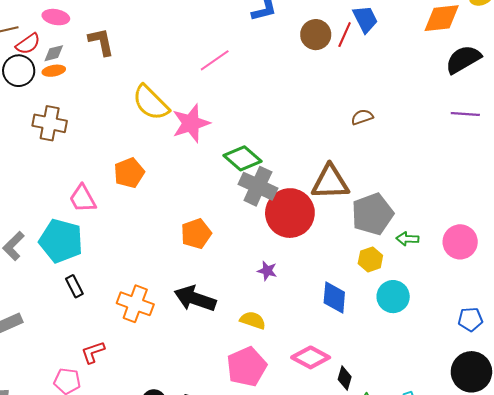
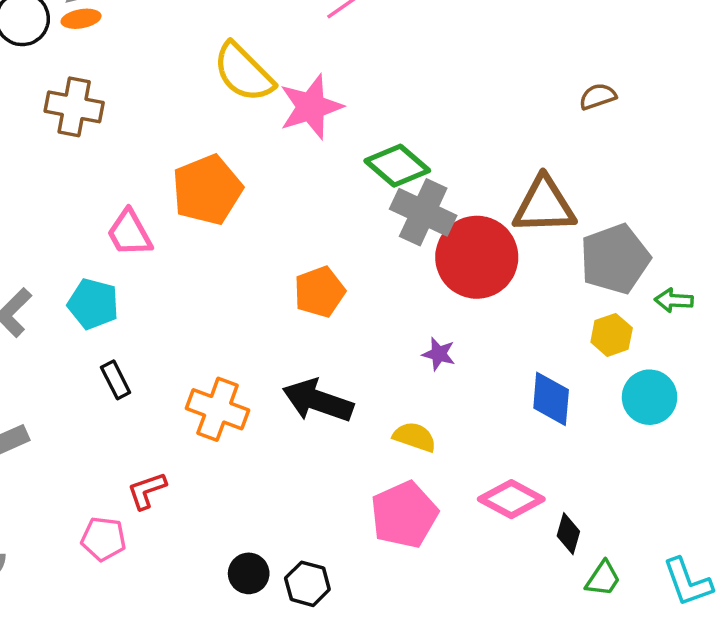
orange pentagon: (129, 173) -> (207, 190), size x1.4
cyan pentagon: (61, 241) -> (93, 304), size x0.7

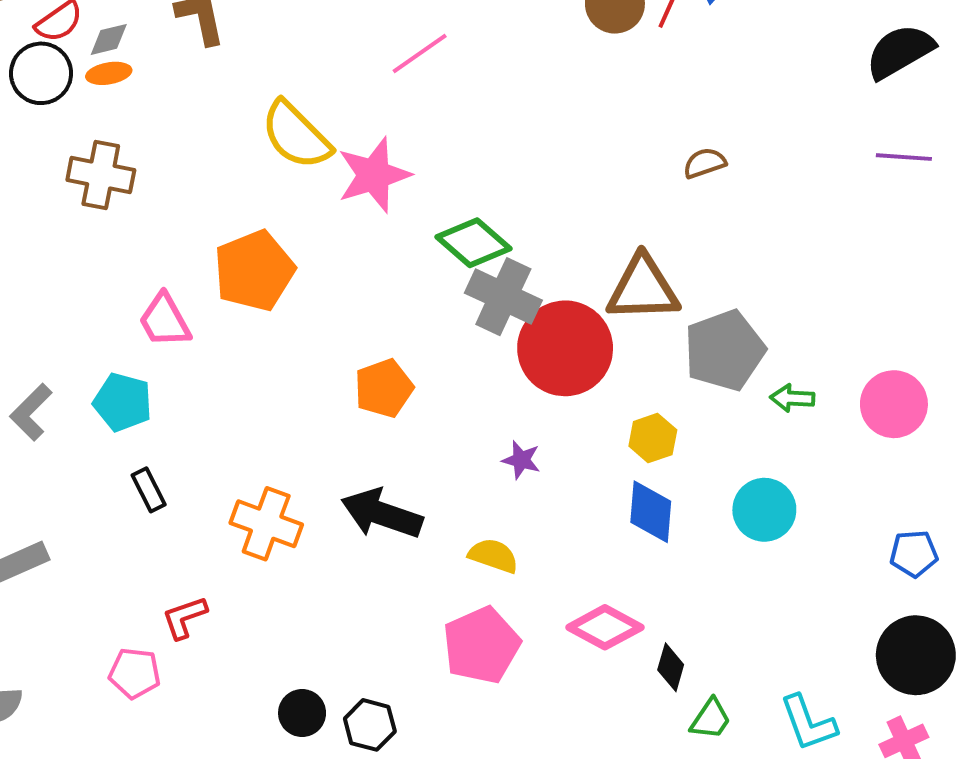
yellow hexagon: (612, 335) -> (653, 438), moved

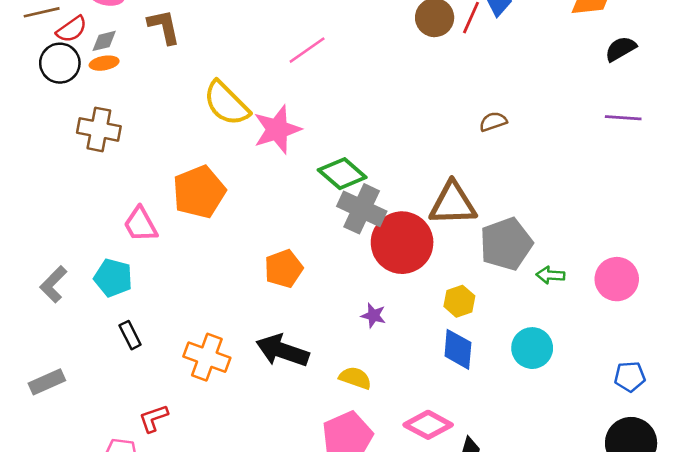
black semicircle: (900, 51) -> (621, 49), size x0.7

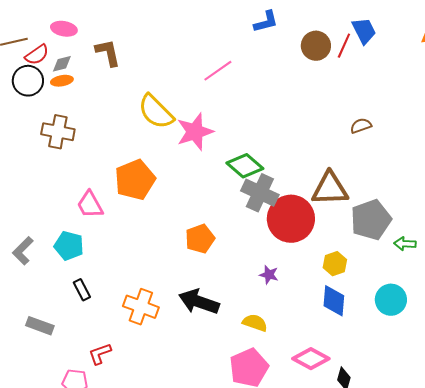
gray rectangle: (47, 382) -> (40, 326), moved, turned 44

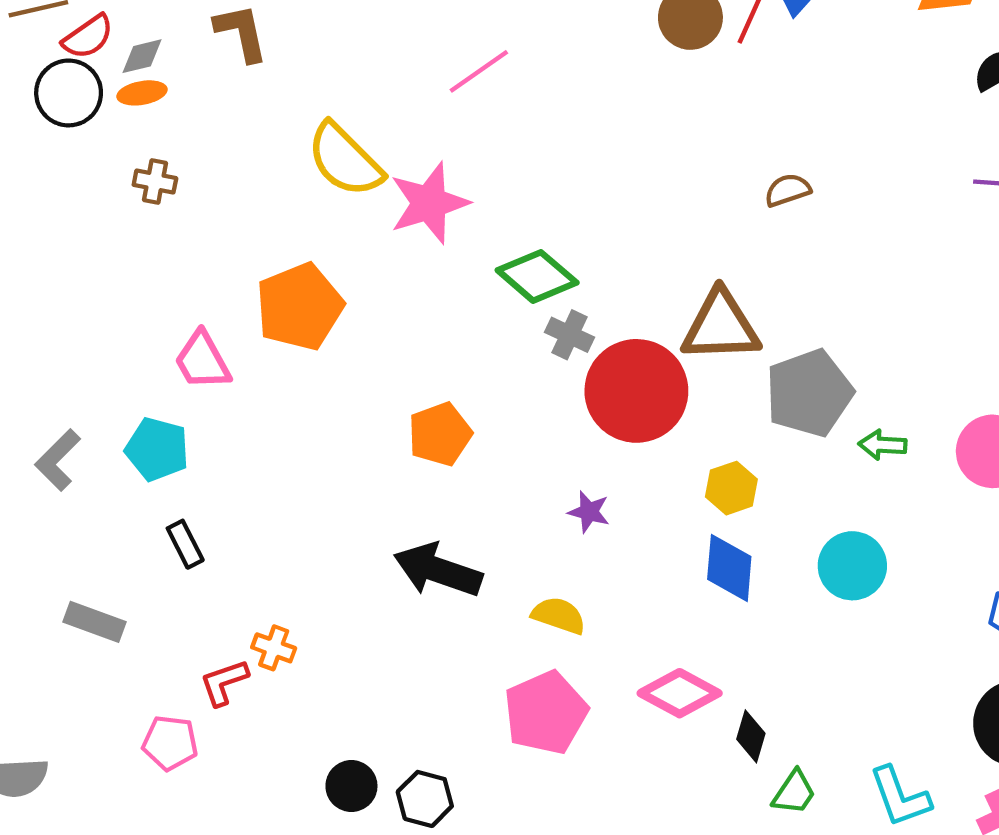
brown cross: (58, 132) -> (155, 181), moved, size x0.6
gray cross: (260, 193) -> (569, 335), size x0.6
orange cross: (141, 307) -> (274, 648), moved, size x0.6

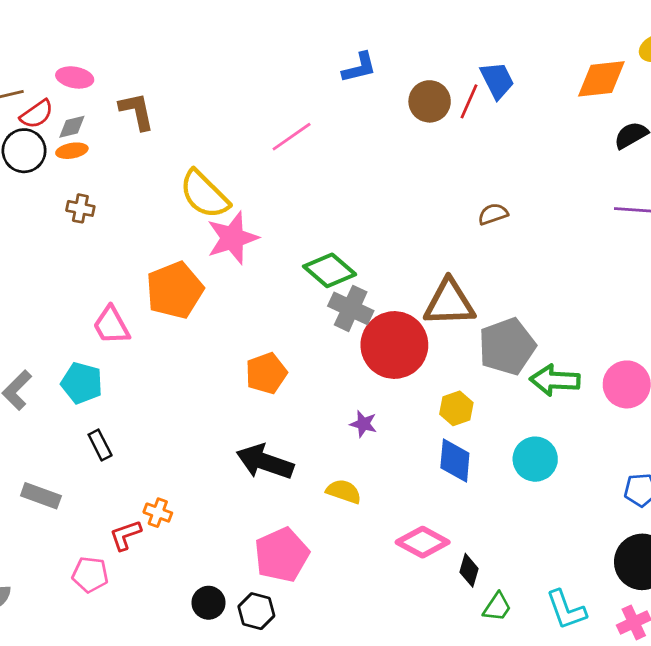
pink star: (429, 203) -> (232, 238), moved
gray cross: (569, 335) -> (351, 308), size x1.4
green arrow: (883, 445) -> (555, 380), size x1.6
pink pentagon: (546, 713) -> (282, 555), moved

